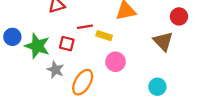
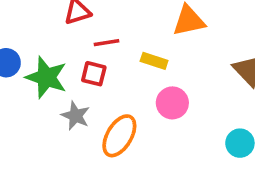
red line: (85, 27) -> (107, 43), moved

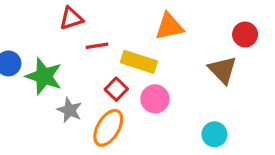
yellow rectangle: (154, 61) -> (139, 62), size x1.5
red square: (94, 74) -> (116, 89), moved, turned 30

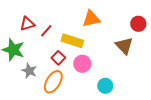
red triangle: (71, 18) -> (27, 24), moved
red line: (97, 46) -> (46, 31), turned -40
cyan circle: (214, 134) -> (105, 86), moved

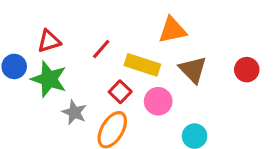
red triangle: (27, 24) -> (49, 41), moved
red circle: (138, 24) -> (247, 70), moved
brown triangle: (124, 46) -> (193, 70), moved

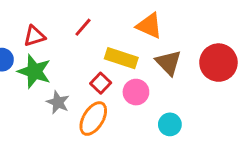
orange triangle: (172, 30) -> (149, 26), turned 36
red line: (101, 49) -> (83, 27), moved
red circle: (247, 70) -> (218, 63), size x1.6

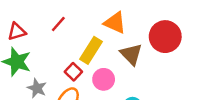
yellow rectangle: (121, 58) -> (91, 50), turned -76
red circle: (218, 63) -> (165, 37), moved

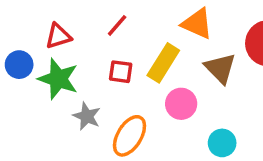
red square: (73, 72) -> (121, 72), moved, turned -36

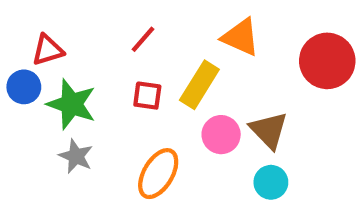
red triangle: (58, 36) -> (48, 50), moved
brown triangle: (220, 68) -> (269, 130), moved
gray star: (87, 116) -> (76, 156), moved

